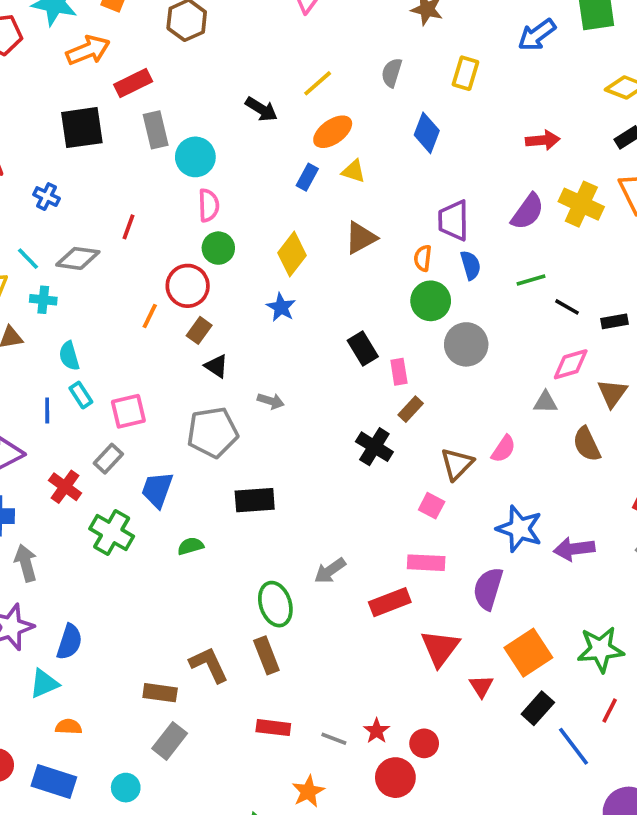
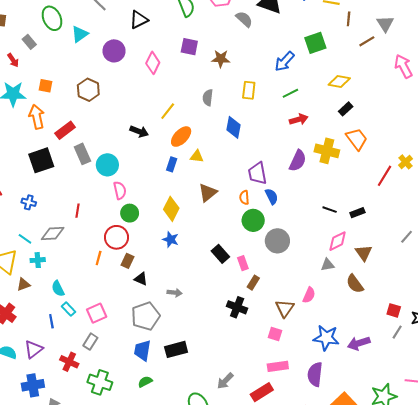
orange arrow: (88, 50) -> (37, 117), turned -70
green line: (531, 280) -> (290, 93), moved
blue trapezoid: (157, 490) -> (142, 350), moved

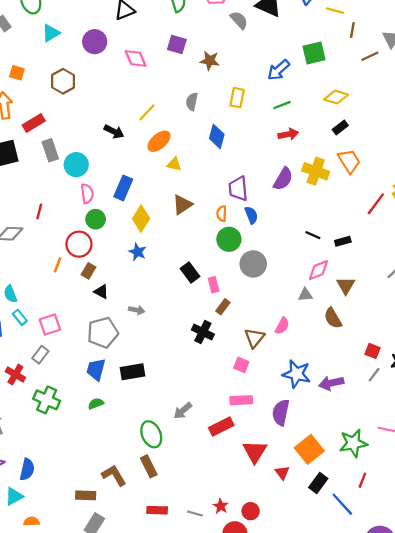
cyan triangle: (80, 34) -> (51, 33), moved
pink diamond: (153, 63) -> (136, 58), turned -55
blue rectangle: (172, 164) -> (123, 188), moved, size x1.5

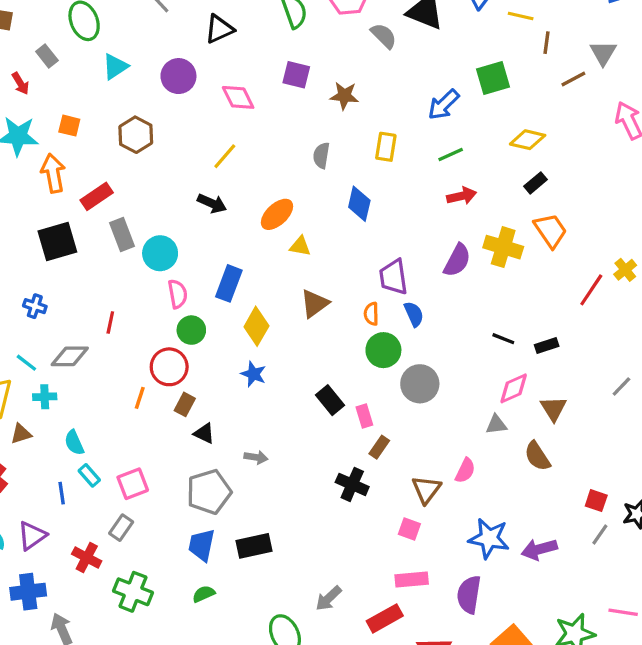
yellow line: (147, 112) -> (225, 156), moved

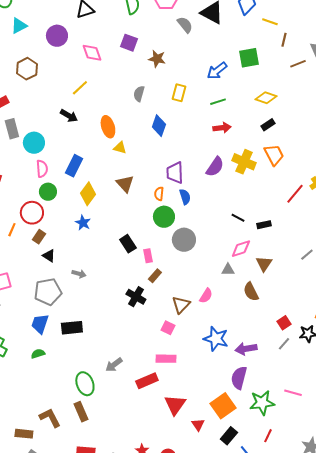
orange ellipse: (277, 214) -> (108, 127), turned -70
brown triangle: (315, 304) -> (125, 184), turned -42
red square: (596, 501) -> (284, 323), turned 32
purple semicircle: (469, 595) -> (239, 378), moved

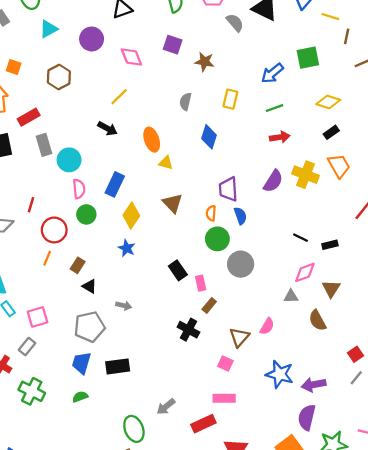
red circle: (32, 213) -> (54, 230), moved

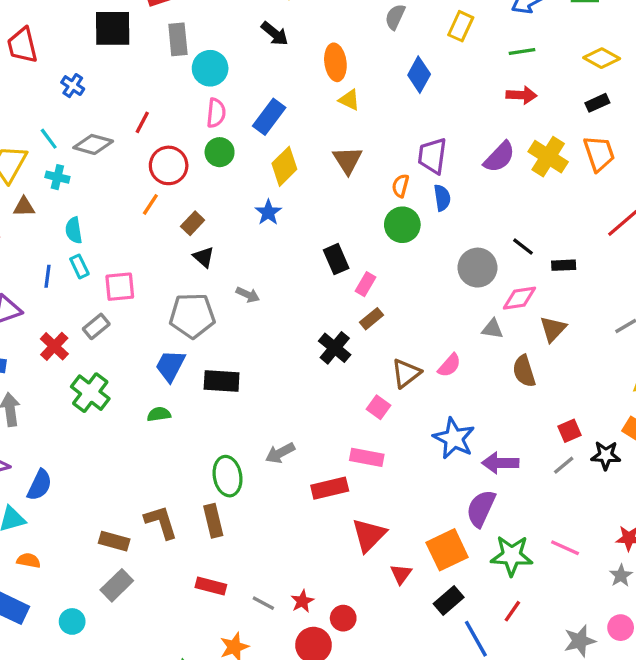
gray circle: (241, 264) -> (477, 268), moved
pink rectangle: (201, 283) -> (366, 284), turned 32

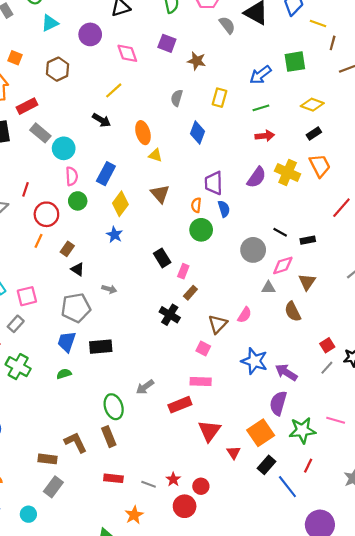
gray rectangle: (178, 39) -> (40, 133), turned -36
purple arrow: (500, 463) -> (286, 372), turned 40

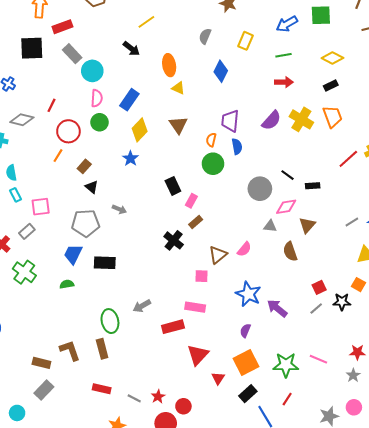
pink square: (203, 348) -> (201, 276), turned -32
purple semicircle: (278, 403) -> (245, 331), moved, size x0.6

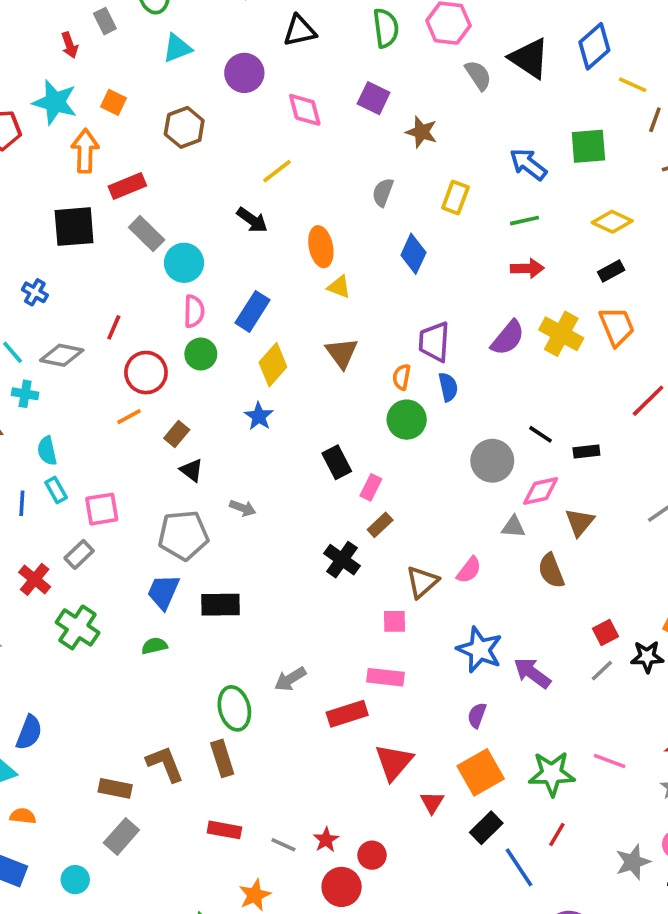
blue arrow: (287, 24) -> (528, 164), turned 70
orange line: (58, 156) -> (129, 417), turned 32

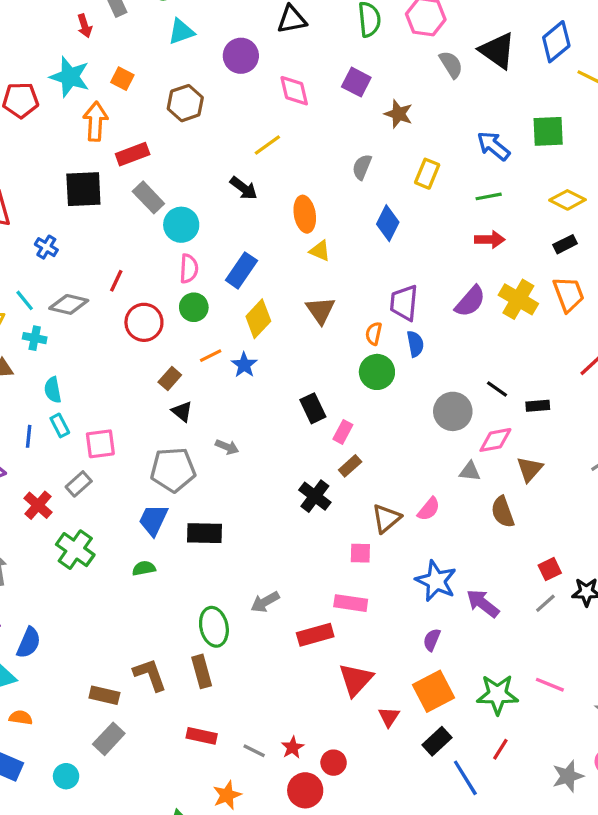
orange line: (129, 417) -> (211, 356), moved

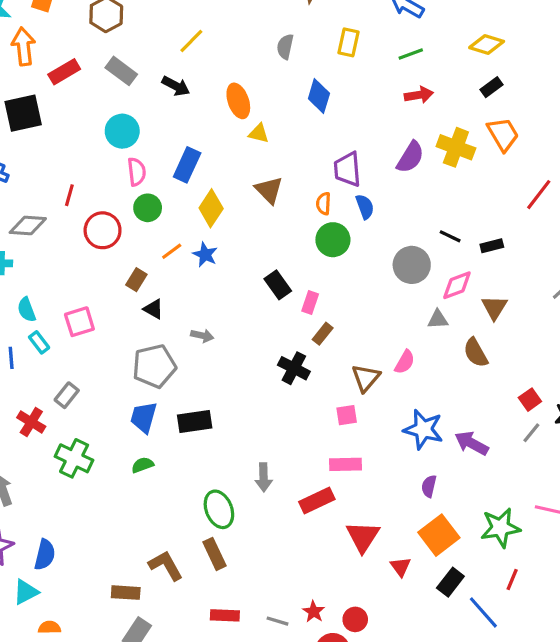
gray rectangle: (148, 197) -> (121, 71), moved
pink square: (100, 444) -> (79, 322), moved
gray arrow: (265, 602) -> (264, 477), turned -52

